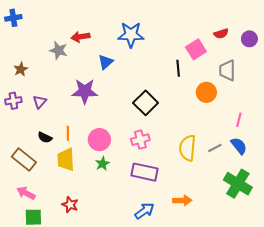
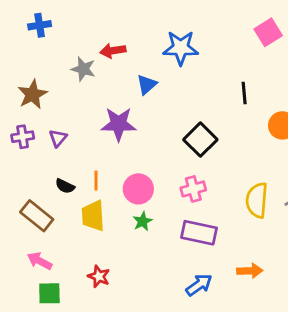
blue cross: (13, 18) -> (40, 25), moved
pink square: (196, 49) -> (268, 32), moved
brown star: (21, 69) -> (32, 94), size x1.5

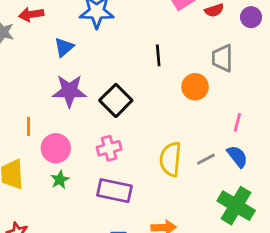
purple star: (119, 124) -> (69, 91), moved
orange line: (96, 180) -> (28, 126), moved

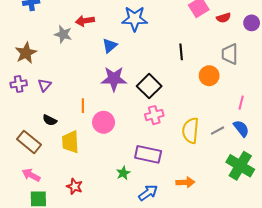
pink cross: (109, 148) -> (154, 115), moved
green star: (60, 180) -> (123, 173), moved

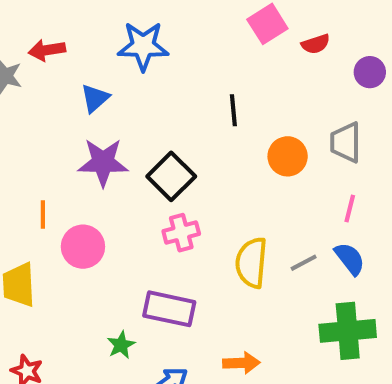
purple circle: (252, 23) -> (370, 72), moved
gray trapezoid: (230, 54) -> (346, 142), moved
green cross: (240, 166) -> (348, 331), turned -36

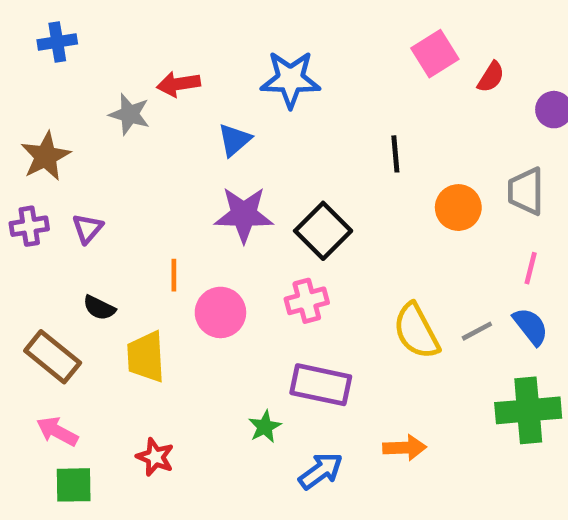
red semicircle: (316, 44) -> (491, 77), turned -40
pink cross: (181, 233) -> (307, 301), moved
yellow semicircle: (251, 263) -> (416, 331), turned -33

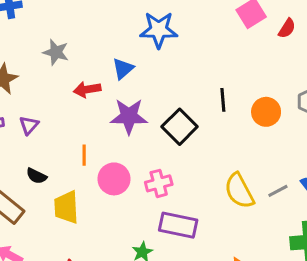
red arrow: (178, 84) -> (87, 89), moved
black line: (395, 154) -> (223, 100), moved
pink cross: (307, 301) -> (159, 183), moved

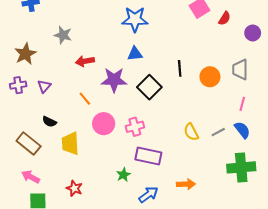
blue triangle: (123, 69) -> (135, 54), moved, turned 35
orange line: (84, 155) -> (85, 99), moved, turned -40
yellow semicircle: (239, 191) -> (191, 132), size x0.7

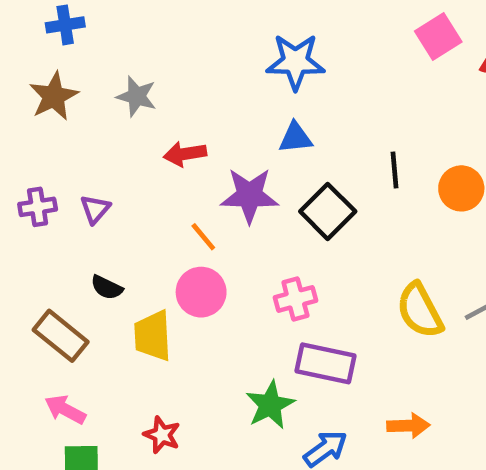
brown star: (25, 54) -> (54, 96), moved
orange line: (85, 99) -> (203, 237), moved
pink circle: (104, 124) -> (201, 292), moved
yellow semicircle: (191, 132) -> (420, 310), size x1.4
green star: (123, 175) -> (270, 405), size x1.5

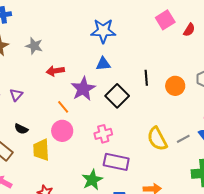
purple star: (249, 195) -> (83, 89), turned -30

